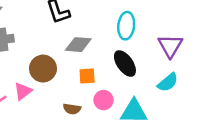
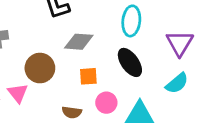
pink triangle: (23, 91) -> (18, 93), turned -30

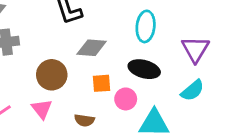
black ellipse: (130, 62) -> (144, 69), turned -40
pink triangle: (18, 93) -> (42, 109), moved
pink circle: (106, 103) -> (126, 99), moved

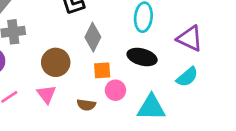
gray diamond: (92, 48) -> (93, 37), turned -68
purple triangle: (195, 49) -> (190, 38), turned -36
pink circle: (126, 99) -> (115, 90), moved

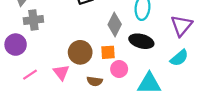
gray diamond: (93, 37) -> (115, 24), moved
purple triangle: (190, 38) -> (181, 26), turned 45
brown circle: (56, 62) -> (80, 52), moved

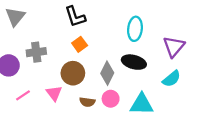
gray cross: (33, 20) -> (36, 52), moved
gray diamond: (115, 24) -> (107, 73), moved
orange square: (108, 52) -> (80, 44), moved, turned -32
pink circle: (119, 69) -> (111, 99), moved

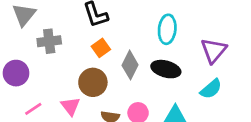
gray cross: (36, 52) -> (49, 41), moved
gray diamond: (107, 73) -> (130, 65), moved

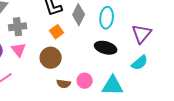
gray diamond: (130, 65) -> (79, 15), moved
pink triangle: (70, 106) -> (19, 50), moved

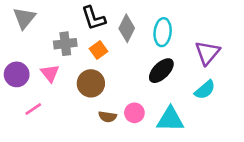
gray cross: (18, 27) -> (65, 44), moved
black ellipse: (106, 48) -> (161, 71), turned -60

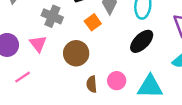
gray cross: (65, 44) -> (52, 16), turned 30
orange square: (99, 50) -> (93, 22), moved
brown semicircle: (108, 117) -> (92, 84), turned 77

